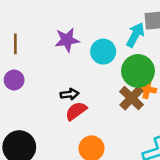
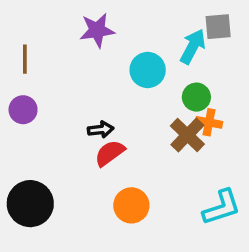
purple star: (67, 40) -> (97, 30), moved
green circle: (138, 71) -> (196, 97), size x0.6

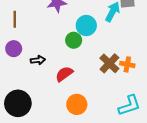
green circle: (196, 97) -> (74, 40), moved
orange cross: (209, 122) -> (127, 64), moved
black arrow: (101, 130) -> (38, 60), moved

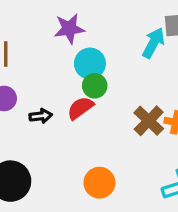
cyan circle: (86, 26) -> (90, 64), moved
red semicircle: (64, 74) -> (80, 108), moved

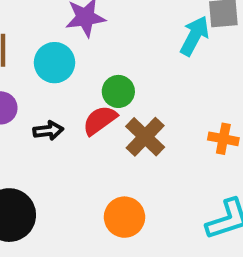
cyan circle: (90, 64) -> (54, 63), moved
brown cross: (149, 121) -> (145, 137), moved

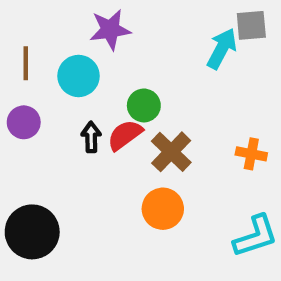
black arrow: (48, 131) -> (91, 137), moved, turned -84
orange circle: (125, 217) -> (163, 209), moved

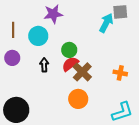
red semicircle: (125, 135) -> (70, 64), moved

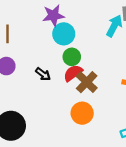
cyan circle: (38, 36) -> (64, 34), moved
black arrow: (44, 65) -> (43, 74), turned 128

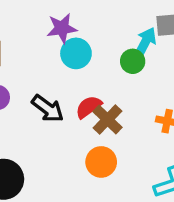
green circle: (72, 57) -> (133, 61), moved
black arrow: (43, 74) -> (48, 108), size x1.5

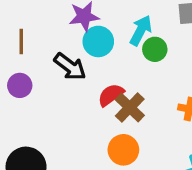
cyan arrow: (145, 42) -> (141, 30), moved
black arrow: (48, 108) -> (70, 67), moved

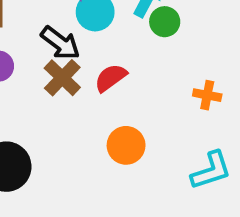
brown cross: (130, 107) -> (62, 78), moved

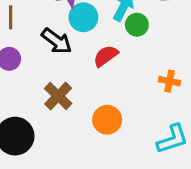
brown cross: (62, 78) -> (58, 96), moved
red semicircle: (111, 78) -> (106, 56), moved

